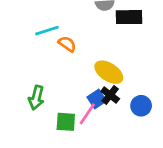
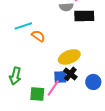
yellow ellipse: (109, 72) -> (69, 57), turned -55
blue square: (97, 99) -> (60, 77), turned 32

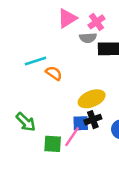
black cross: (70, 74) -> (93, 120), turned 32
green arrow: (15, 76) -> (26, 122), turned -60

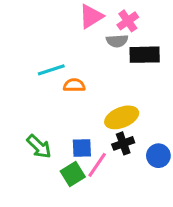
orange semicircle: (54, 73) -> (74, 85), turned -35
blue square: (81, 123) -> (82, 148), moved
green square: (53, 144) -> (73, 174), turned -36

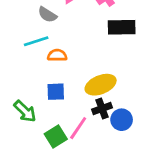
gray semicircle: (117, 41) -> (47, 15), moved, turned 36
blue square: (82, 148) -> (56, 92), moved
blue circle: (158, 156) -> (122, 120), moved

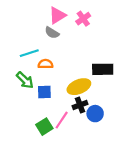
gray semicircle: (47, 15) -> (52, 33), moved
black rectangle: (122, 27) -> (103, 69), moved
green arrow: (25, 111) -> (25, 80), moved

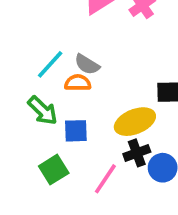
gray semicircle: (52, 33) -> (87, 64), moved
cyan line: (29, 53) -> (50, 64), turned -30
green square: (44, 127) -> (54, 170), moved

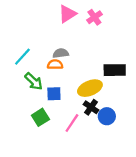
cyan line: (50, 64) -> (22, 57), moved
gray semicircle: (87, 64) -> (61, 53), turned 140
black cross: (137, 153) -> (91, 107), turned -35

